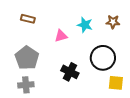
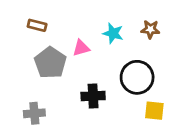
gray pentagon: (27, 58) -> (50, 63), moved
black cross: (70, 72) -> (93, 96), turned -30

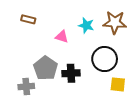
brown star: (150, 29) -> (115, 22), size x1.6
pink triangle: (81, 48) -> (62, 37), turned 32
gray pentagon: (50, 63) -> (46, 68), moved

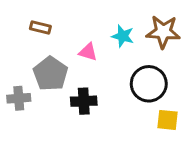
gray pentagon: (46, 68) -> (51, 74), moved
black cross: (71, 73) -> (84, 101), moved
gray cross: (26, 86) -> (19, 98), moved

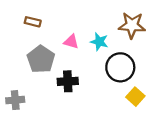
cyan star: (123, 36) -> (99, 42), moved
gray cross: (19, 98) -> (15, 100), moved
yellow square: (168, 120) -> (135, 97), turned 36

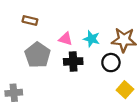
brown star: (132, 25) -> (124, 40), moved
black circle: (120, 67) -> (111, 63), size x0.7
black cross: (68, 81) -> (73, 61), moved

